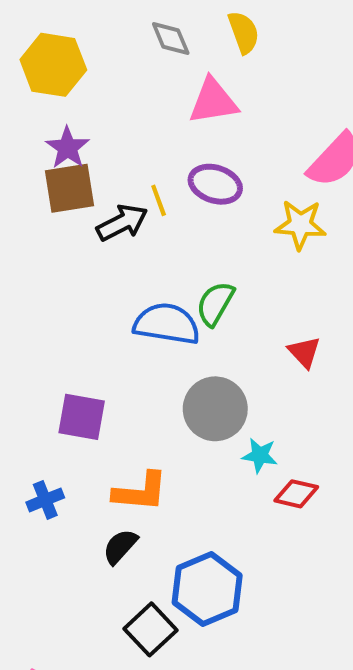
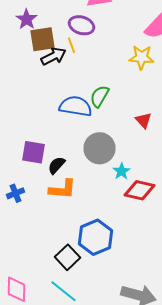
purple ellipse: (215, 184) -> (82, 25), moved
brown square: (70, 188) -> (42, 39), moved
cyan star: (260, 455) -> (122, 171), turned 30
red diamond: (296, 494) -> (140, 190), size x1.4
black semicircle: (120, 546) -> (56, 165), moved

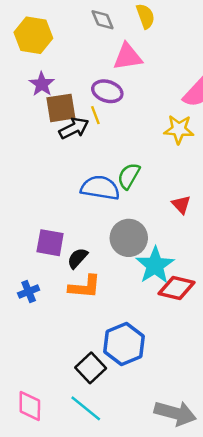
cyan star: (122, 171) -> (155, 265), size x1.8

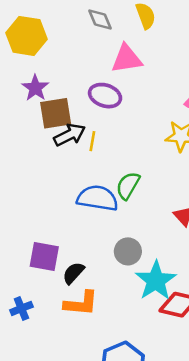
yellow line: (95, 115) -> (92, 141), moved, turned 30
gray circle: (129, 238) -> (128, 251), size x0.7

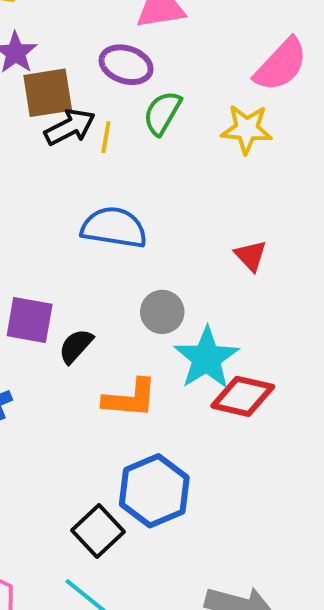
green semicircle: (128, 186) -> (162, 113), moved
orange L-shape: (81, 303) -> (130, 398), moved

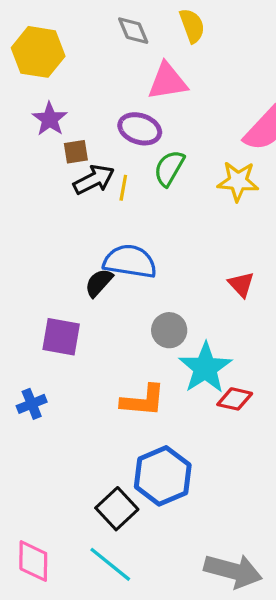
brown square: (48, 93) -> (76, 152), size x0.6
black semicircle: (76, 346) -> (99, 283), moved
red diamond: (243, 396) -> (235, 399), size x0.7

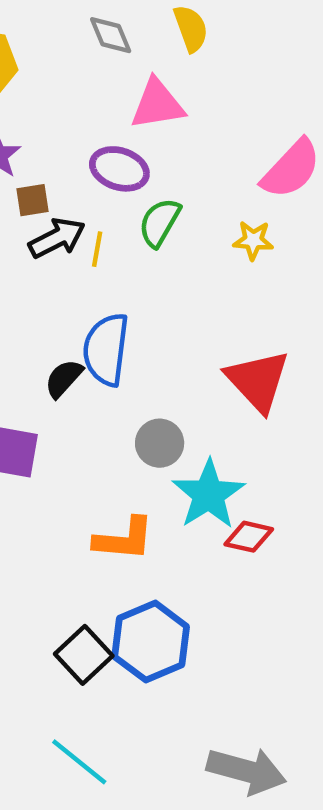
yellow star: (238, 181) -> (253, 240), size x0.7
blue semicircle: (130, 261) -> (106, 349), turned -92
red triangle: (241, 284) -> (258, 381), size x1.8
black square: (117, 509) -> (84, 655), moved

